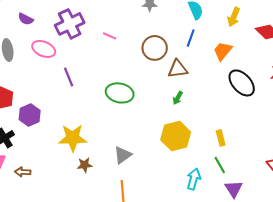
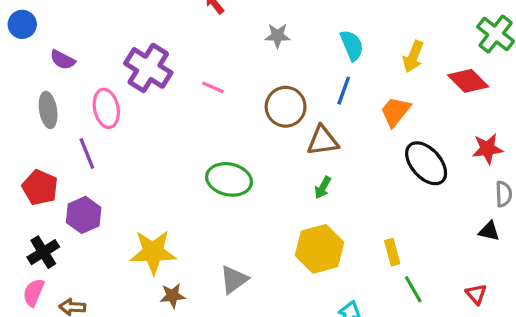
purple semicircle: (26, 19) -> (63, 60), moved
purple cross: (70, 24) -> (148, 68), turned -32
pink ellipse: (44, 49) -> (106, 108), turned 55
purple line: (69, 77) -> (87, 154), moved
green line: (220, 165) -> (413, 289), moved

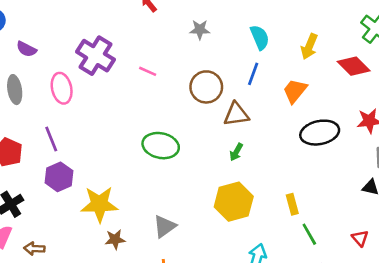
purple line: (87, 154) -> (51, 139), moved
black ellipse: (426, 163) -> (320, 133), turned -60
purple hexagon: (84, 215) -> (59, 177), moved

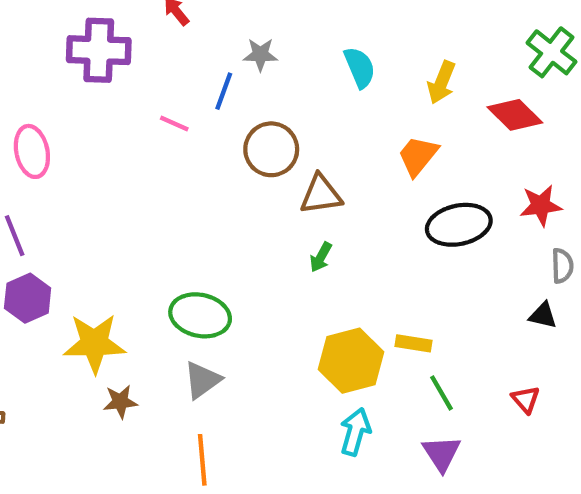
purple cross: (95, 56) -> (99, 50), moved, turned -30
blue line: (253, 74) -> (224, 91), moved
green ellipse: (161, 146) -> (200, 315), moved
yellow hexagon: (234, 202) -> (351, 361), moved
yellow rectangle: (292, 204) -> (414, 343), turned -66

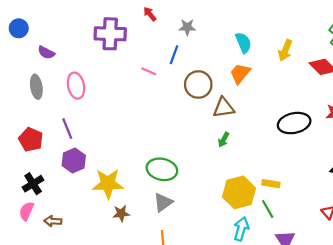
gray star: (260, 54) -> (187, 27), moved
orange trapezoid: (418, 156) -> (240, 73), moved
green line: (442, 393) -> (268, 209), moved

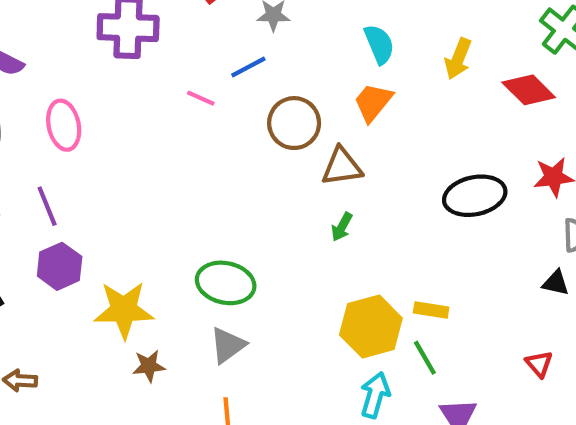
blue line: (174, 55) -> (248, 67), turned 42

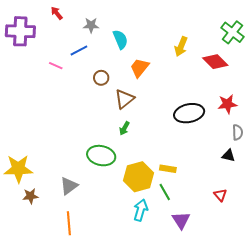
cyan semicircle: (379, 44) -> (120, 39), moved
brown circle: (294, 123) -> (101, 78), size x0.6
brown triangle: (342, 167) -> (124, 99), turned -30
green ellipse: (226, 283) -> (101, 156), moved

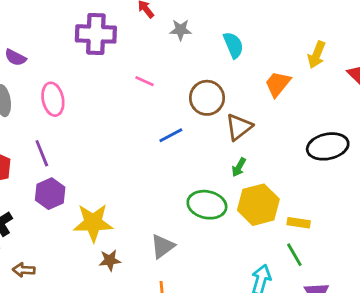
gray star: (91, 25) -> (181, 30), moved
blue line: (79, 51) -> (171, 135), moved
orange trapezoid: (140, 68) -> (278, 84), moved
brown circle: (101, 78) -> (207, 98), size x1.6
yellow hexagon: (139, 177) -> (258, 205), moved

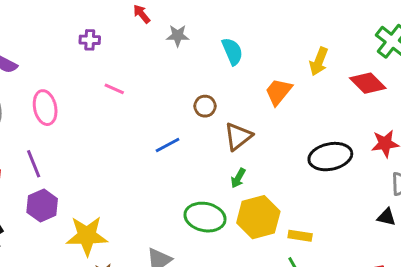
purple cross: (96, 34) -> (90, 40), size x0.5
pink line: (144, 81) -> (114, 89), moved
brown circle: (207, 98) -> (205, 106), size x0.6

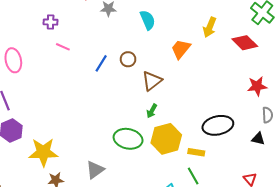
purple cross: (90, 40) -> (51, 22), moved
blue line: (168, 145) -> (101, 63), moved, turned -30
black ellipse: (330, 157) -> (218, 125), moved

